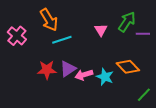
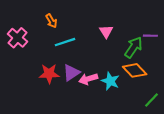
orange arrow: (49, 20) -> (51, 21), size x0.6
green arrow: (127, 22) -> (134, 47), moved

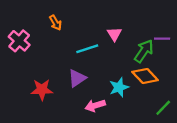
cyan line: (65, 42) -> (87, 49), moved
red star: (49, 74) -> (42, 90), moved
pink arrow: (88, 79) -> (95, 105), moved
cyan star: (110, 81) -> (119, 87), turned 30

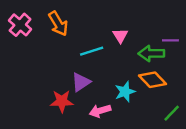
orange arrow: (55, 23) -> (58, 24), size x1.5
pink cross: (19, 41) -> (20, 25), moved
green arrow: (144, 51) -> (151, 53), turned -125
red star: (42, 90) -> (62, 101), moved

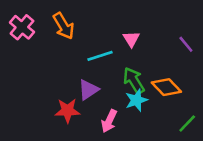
purple line: (170, 40) -> (186, 44), turned 49
green arrow: (151, 53) -> (134, 81), moved, turned 60
pink arrow: (100, 111) -> (109, 121), turned -48

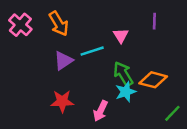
purple line: (186, 44) -> (154, 21), moved, turned 42
orange diamond: (166, 87) -> (153, 80), turned -32
purple triangle: (88, 90) -> (63, 61), moved

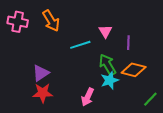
purple line: (154, 21) -> (128, 43), moved
pink cross: (20, 25) -> (18, 22), turned -30
purple triangle: (63, 61) -> (41, 73), moved
red star: (62, 101) -> (43, 93), moved

